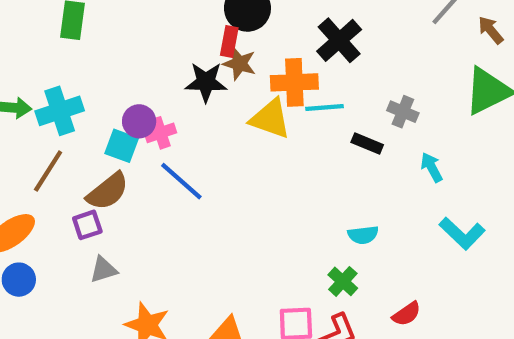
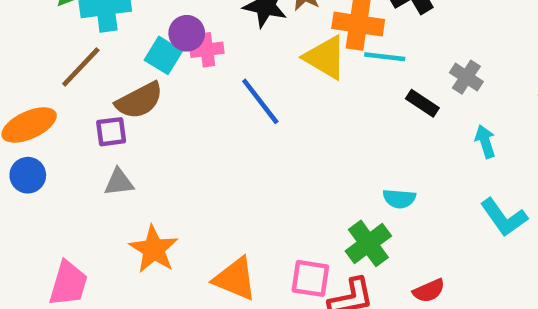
blue line: (181, 181) -> (260, 101), moved
green cross: (343, 281) -> (368, 243), size x1.4

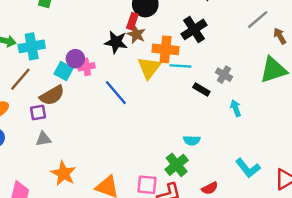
yellow triangle: (325, 57) -> (149, 68), turned 40
cyan L-shape: (504, 217) -> (248, 168), moved

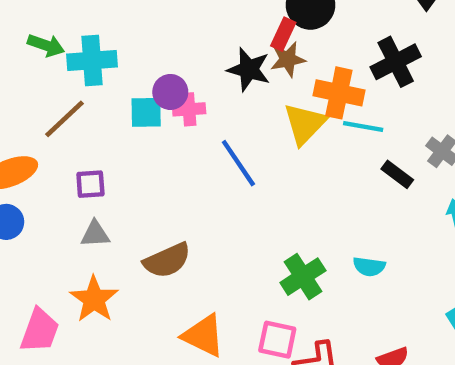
brown star: (136, 34) -> (288, 59), turned 30
cyan square: (64, 71) -> (146, 112), turned -36
brown semicircle: (52, 95) -> (167, 260), moved
green cross: (177, 165) -> (303, 277), moved
orange star: (64, 173) -> (94, 299), moved

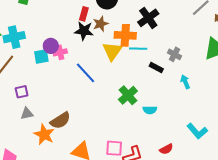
red rectangle: (283, 34) -> (84, 14), moved
green cross: (303, 277) -> (128, 95), moved
orange star: (94, 299) -> (44, 134), moved

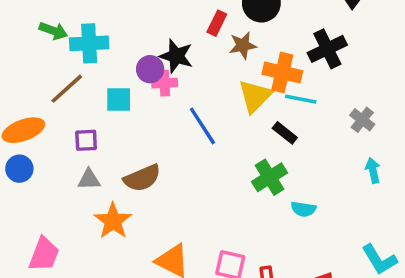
black star: (84, 31) -> (176, 56), moved
cyan square: (41, 57) -> (119, 99), moved
black rectangle: (156, 68) -> (285, 133), moved
brown semicircle: (60, 120) -> (142, 178), moved

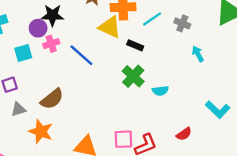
pink cross: (165, 83) -> (51, 44), moved
yellow triangle: (255, 96) -> (110, 27), turned -35
cyan line: (301, 99) -> (152, 19), moved, turned -30

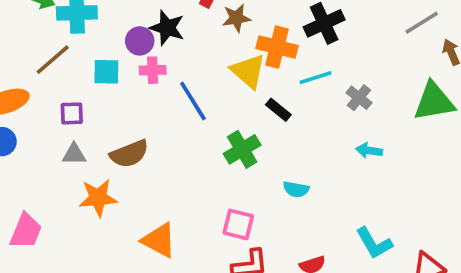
cyan arrow: (198, 54) -> (369, 150), turned -70
green cross: (133, 76) -> (242, 149), moved
orange star: (41, 131) -> (98, 198), turned 30
pink square: (123, 139) -> (238, 224), moved

